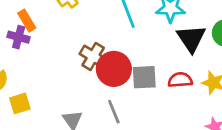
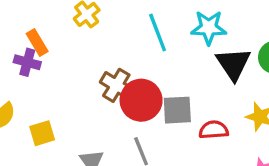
red semicircle: (180, 80) -> (214, 130), moved
yellow square: (20, 103) -> (42, 133), moved

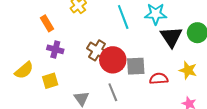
purple cross: (27, 62) -> (55, 49), moved

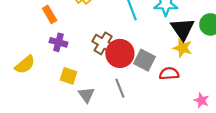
gray square: (136, 66) -> (145, 60), turned 30
yellow star: (188, 70) -> (182, 48), moved
yellow square: (50, 81) -> (69, 76), moved, turned 35

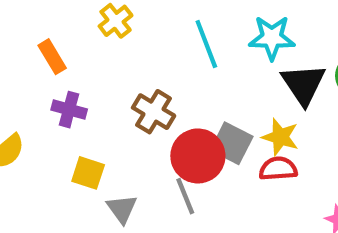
yellow star: (182, 48) -> (280, 137), moved
red circle: (120, 53) -> (198, 156), moved

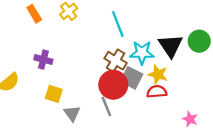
cyan star: (272, 38) -> (142, 53), moved
orange rectangle: (52, 57) -> (34, 14), moved
brown cross: (154, 112) -> (116, 61), moved

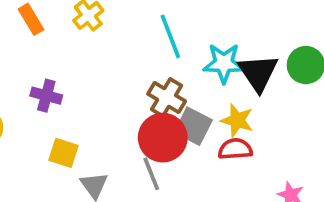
cyan star: (142, 53) -> (224, 63), moved

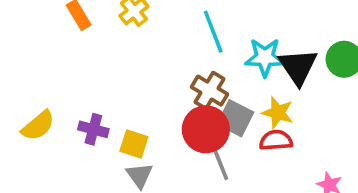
purple cross: (46, 96) -> (93, 129), moved
yellow square: (63, 153) -> (134, 144), moved
gray line: (151, 174) -> (221, 164), moved

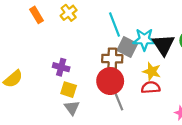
brown cross: (210, 91) -> (112, 59), turned -30
gray square: (235, 118) -> (127, 47), moved
purple cross: (93, 129) -> (61, 67), moved

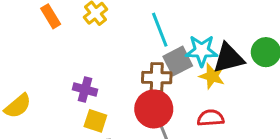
black triangle: (163, 45) -> (228, 58), turned 50
gray square: (127, 47) -> (178, 61), turned 36
yellow star: (152, 71) -> (212, 76), moved

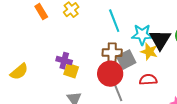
black triangle: (228, 58) -> (160, 40), turned -45
gray square: (178, 61) -> (126, 60), moved
yellow square: (95, 121) -> (71, 71), moved

